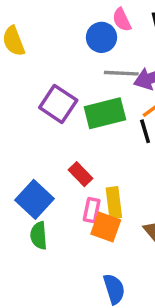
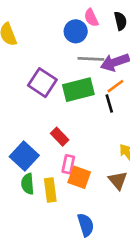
yellow rectangle: (114, 203) -> (50, 190), moved

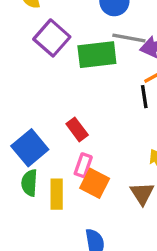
purple square: (42, 83) -> (52, 38), moved
green rectangle: (78, 90) -> (97, 55), moved

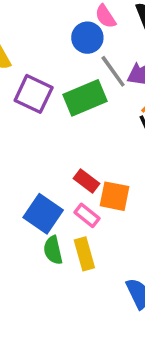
gray line: (129, 38) -> (113, 71), turned 60
pink rectangle: (83, 165) -> (87, 215), moved, turned -55
orange square: (95, 183) -> (114, 196), moved

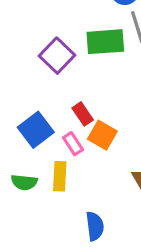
purple square: (34, 94) -> (57, 56), moved
green semicircle: (53, 250) -> (24, 182), moved, turned -90

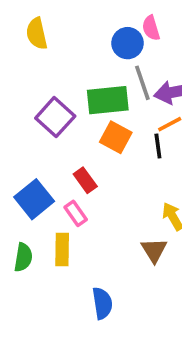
orange square: (102, 135) -> (116, 137), moved
green semicircle: (24, 182) -> (23, 257), turned -85

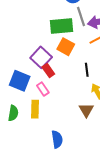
purple square: (55, 117) -> (41, 57), moved
black line: (158, 146) -> (87, 70), moved
blue square: (34, 199) -> (20, 81), turned -30

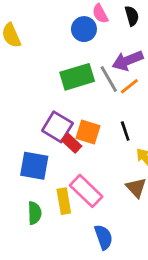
gray line: (81, 16) -> (109, 79), moved
orange square: (66, 47) -> (88, 132), moved
pink rectangle: (43, 89) -> (86, 191), moved, size x1.6

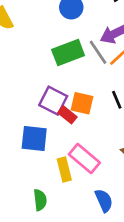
green semicircle: (35, 213) -> (40, 200), moved

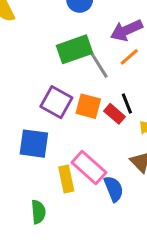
gray line: (98, 52) -> (99, 65), moved
red rectangle: (67, 115) -> (115, 114), moved
blue semicircle: (104, 200) -> (114, 189), moved

